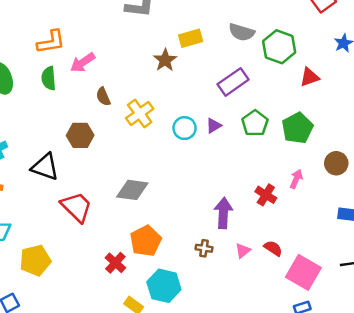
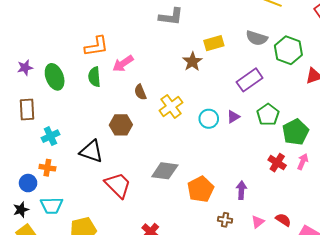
green pentagon: (297, 128) -> (296, 132), moved
red cross: (266, 195) -> (277, 163), moved
purple arrow: (223, 213) -> (241, 190), size x0.7
orange pentagon: (146, 241) -> (201, 189), moved

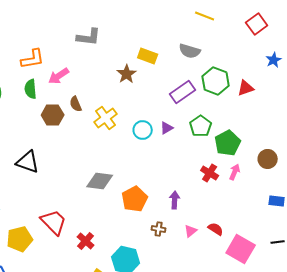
gray L-shape: (171, 17) -> (89, 37), moved
yellow rectangle: (214, 43) -> (148, 56), turned 36
green hexagon: (288, 50) -> (216, 81), moved
brown hexagon: (121, 125) -> (53, 115), moved
red trapezoid: (118, 185) -> (54, 222), moved

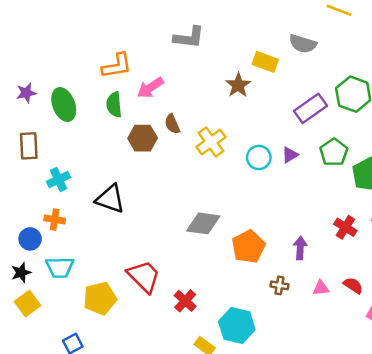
gray semicircle: (190, 51) -> (303, 44), moved
red cross: (210, 173) -> (345, 227), moved
pink triangle: (191, 231) -> (321, 288), turned 32

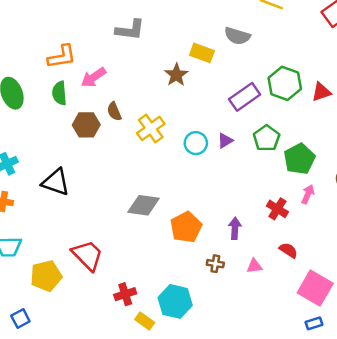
red semicircle: (353, 285) -> (288, 250), moved
red cross: (185, 301) -> (125, 294), moved, turned 30

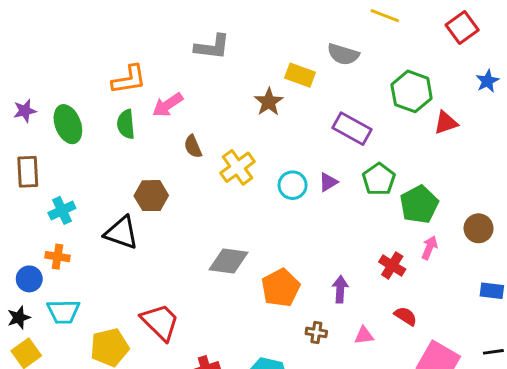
green hexagon: (285, 83) -> (412, 91), moved
purple rectangle: (245, 97) -> (352, 129), turned 64
brown hexagon: (86, 125) -> (151, 196), moved

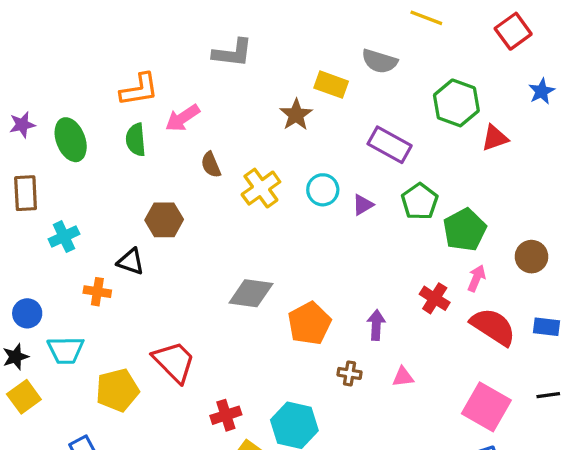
cyan circle: (293, 185) -> (323, 190), moved
black triangle: (121, 233) -> (131, 262), size x0.7
orange cross: (57, 257) -> (97, 292), moved
red semicircle: (406, 316) -> (493, 327), moved, size x1.8

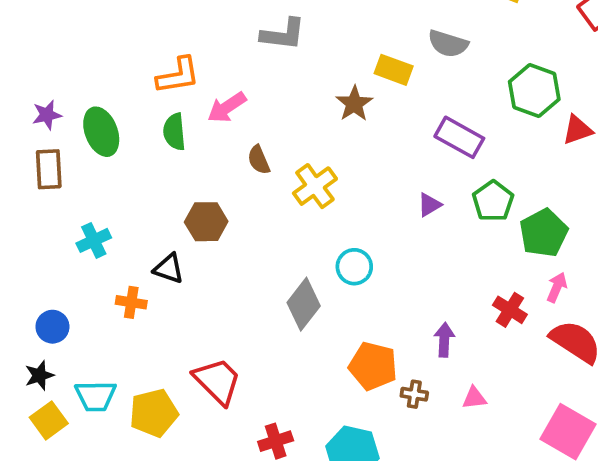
cyan circle: (323, 190) -> (354, 267), moved
brown rectangle: (26, 193) -> (49, 169), moved
gray diamond: (251, 293) -> (304, 304), turned -60
orange pentagon: (309, 323) -> (373, 366), moved, turned -30
cyan trapezoid: (66, 350) -> (96, 396), moved

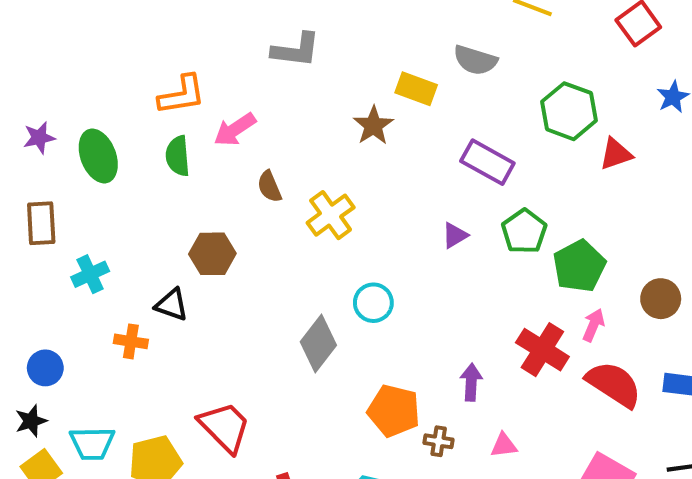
brown rectangle: (49, 169) -> (41, 223), moved
red cross: (510, 310) -> (542, 350), size x1.4

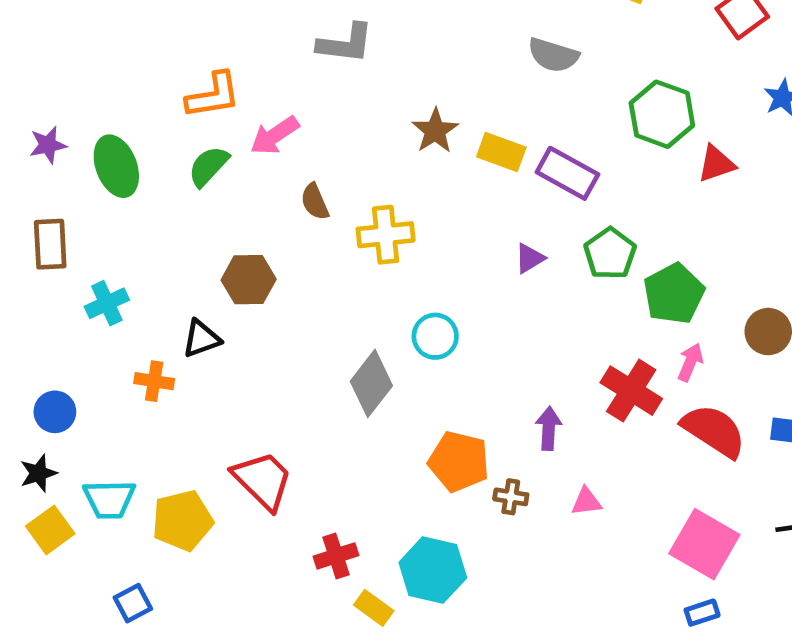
yellow rectangle: (416, 89) -> (501, 152), moved
green semicircle: (178, 156) -> (208, 166), turned 48
yellow cross: (331, 215) -> (386, 235), turned 30
black triangle: (172, 305) -> (201, 339), turned -39

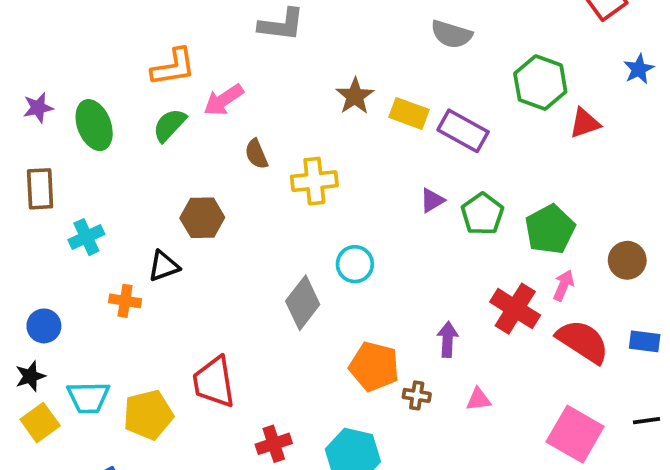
green pentagon: (610, 254) -> (482, 214), moved
red trapezoid: (263, 480) -> (214, 382), turned -144

